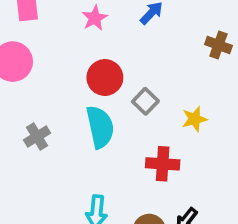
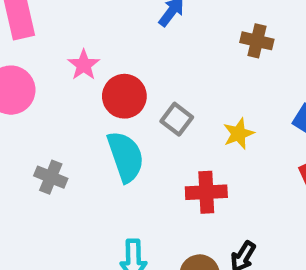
pink star: (95, 18) -> (84, 65), moved
gray cross: (37, 137) -> (51, 177), turned -30

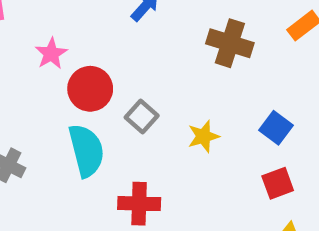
brown cross: (257, 41) -> (230, 43), size x1.4
red cross: (206, 192) -> (139, 204), moved

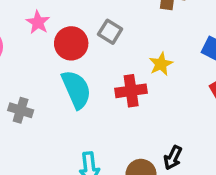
gray square: (142, 116) -> (110, 32), moved
red cross: (139, 204) -> (131, 91), moved

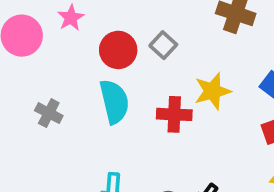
pink star: (38, 22) -> (71, 18), moved
yellow star: (161, 64) -> (213, 91), size x1.4

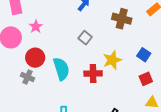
red circle: (118, 50) -> (35, 58), moved

